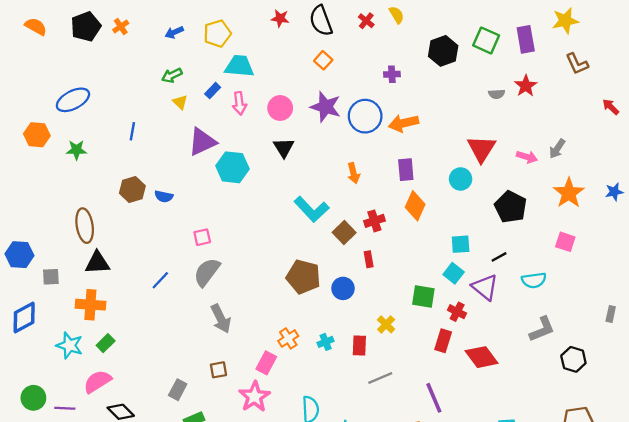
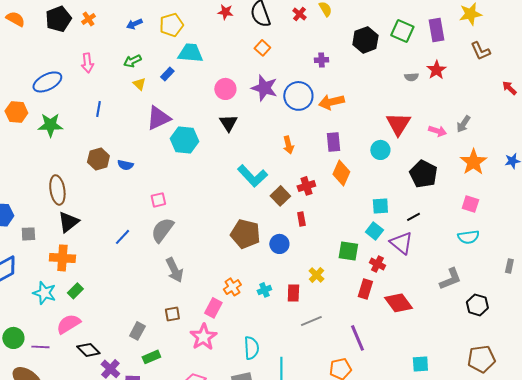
pink arrow: (239, 103) -> (87, 63), moved
green star: (76, 150) -> (50, 125), size x1.4
black triangle: (97, 263) -> (68, 222), turned -35
cyan semicircle: (534, 280) -> (468, 237), moved

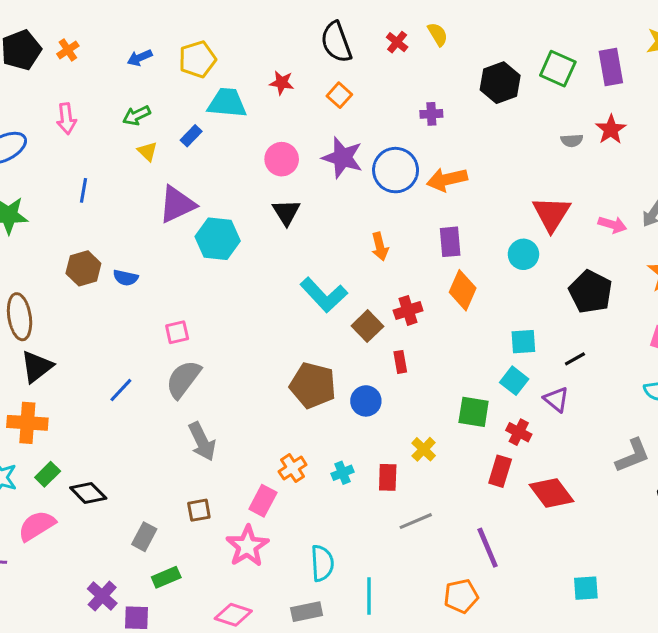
red star: (225, 12) -> (282, 83), moved
purple triangle: (401, 243) -> (556, 399), size x0.7
black diamond: (88, 350) -> (88, 493), moved

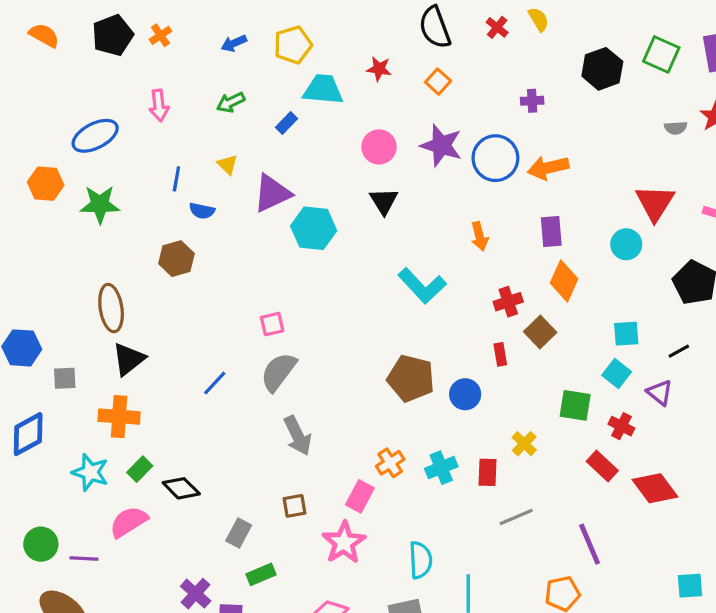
yellow triangle: (147, 151) -> (227, 165), moved
blue semicircle: (126, 278) -> (202, 211), moved
brown square: (367, 326) -> (540, 332), moved
red rectangle: (500, 471) -> (602, 466), turned -64
cyan cross: (342, 473) -> (441, 468), size x1.4

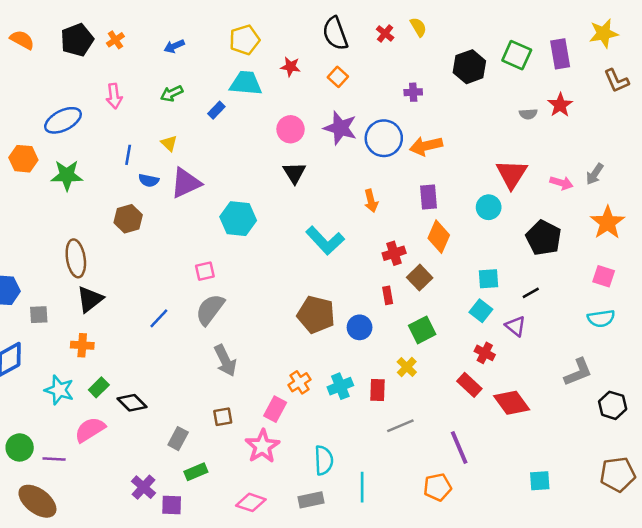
yellow pentagon: (293, 45) -> (244, 40), moved
purple triangle: (272, 193) -> (186, 183), moved
cyan hexagon: (314, 228) -> (238, 219), moved
green square: (575, 405) -> (422, 330), moved, turned -36
orange cross: (119, 417) -> (82, 345), size x0.7

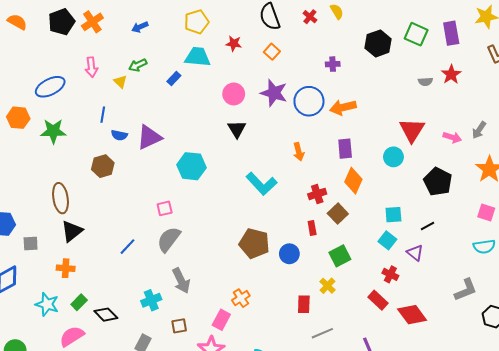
orange cross: (115, 40) -> (92, 22), size x1.5
yellow triangle: (169, 143) -> (120, 82), moved
cyan cross: (340, 386) -> (151, 300), moved

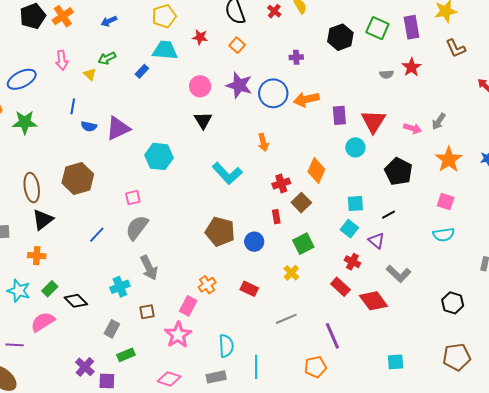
purple rectangle: (345, 149) -> (339, 115), moved
brown hexagon: (103, 166) -> (78, 179), moved, size x1.4
gray L-shape: (466, 290) -> (399, 274), moved, turned 65
red rectangle: (304, 304) -> (249, 289), moved, turned -66

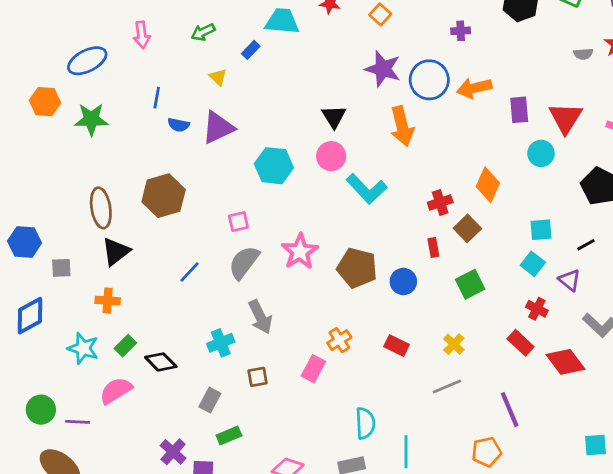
yellow triangle: (90, 74) -> (218, 77), moved
pink circle: (200, 86) -> (331, 156), moved
orange arrow: (263, 142) -> (402, 126), moved, size x1.6
yellow cross: (291, 273) -> (454, 344), moved
pink star: (178, 335) -> (300, 252), moved

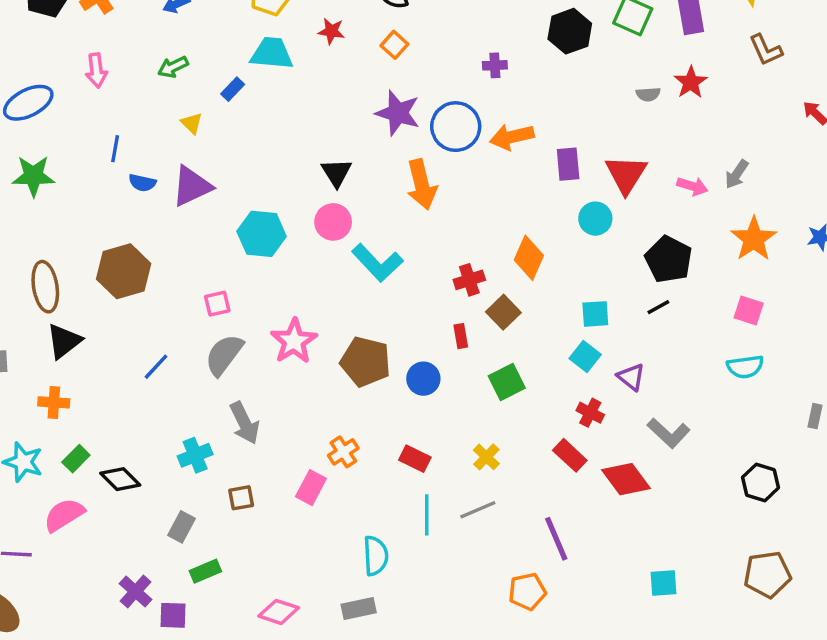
black line: (586, 245) -> (658, 307), moved
cyan line: (406, 452) -> (427, 515), moved

